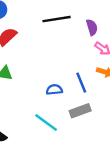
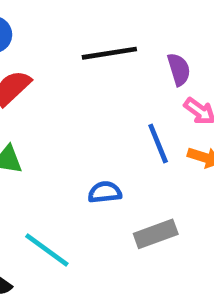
blue line: (81, 83) -> (158, 144), moved
cyan line: (46, 123) -> (47, 250), moved

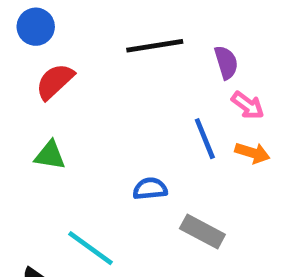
gray rectangle: (156, 234) -> (202, 231), turned 48

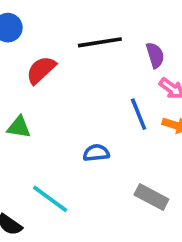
red semicircle: (55, 81) -> (41, 70), moved
gray rectangle: (202, 231) -> (151, 197), moved

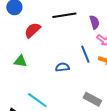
blue semicircle: (96, 153) -> (62, 67), moved

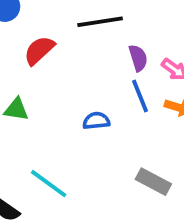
purple semicircle: (94, 22) -> (138, 58), moved

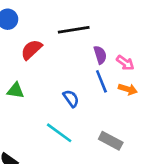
blue semicircle: (96, 121) -> (71, 98), turned 60
cyan line: (49, 184) -> (59, 133), moved

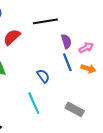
pink arrow: (125, 63) -> (86, 48), turned -64
cyan line: (59, 133) -> (34, 103), turned 30

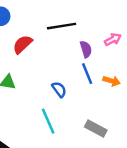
pink arrow: (86, 48) -> (113, 39), moved

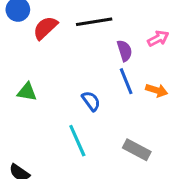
red semicircle: (22, 44) -> (45, 28), moved

